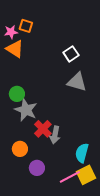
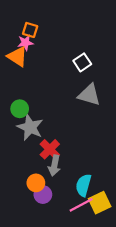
pink star: (11, 32) -> (25, 43), moved
gray arrow: (55, 135) -> (54, 166), moved
orange circle: (20, 149) -> (36, 183), moved
cyan semicircle: (82, 153) -> (83, 185), moved

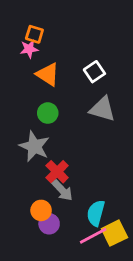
orange triangle: (17, 57) -> (48, 74), moved
green circle: (20, 109) -> (48, 113), moved
gray arrow: (54, 166) -> (62, 190), turned -54

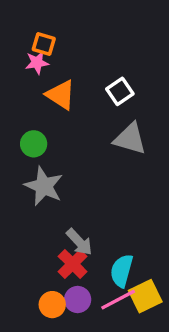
green circle: (48, 113) -> (34, 144), moved
red cross: (57, 172) -> (73, 264), moved
orange circle: (41, 210) -> (52, 305), moved
purple circle: (49, 224) -> (78, 300), moved

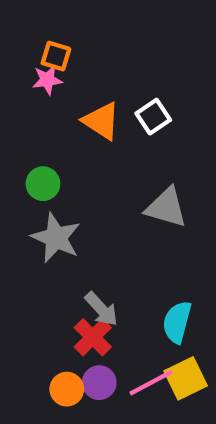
orange triangle: (61, 95) -> (101, 121), moved
gray triangle: (130, 139) -> (166, 207), moved
cyan semicircle: (122, 271) -> (177, 322), moved

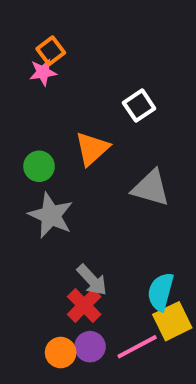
orange square: (56, 56) -> (51, 51), turned 36
orange triangle: (101, 121) -> (92, 149), moved, turned 45
yellow square: (186, 378) -> (172, 321), moved

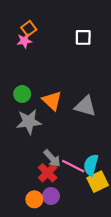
white square: (139, 106) -> (83, 37), moved, turned 35
orange triangle: (92, 149) -> (52, 101), moved, turned -35
gray star: (51, 215) -> (29, 122), turned -30
pink line: (137, 347) -> (73, 166), moved, turned 55

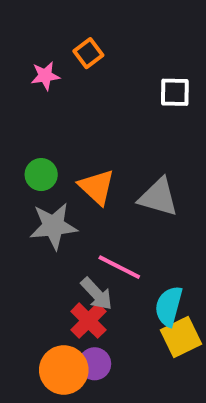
orange square: (29, 29) -> (88, 53), moved
white square: (83, 37) -> (175, 92), moved
pink line: (73, 166) -> (119, 267), moved
orange circle: (34, 199) -> (64, 370), size x1.5

